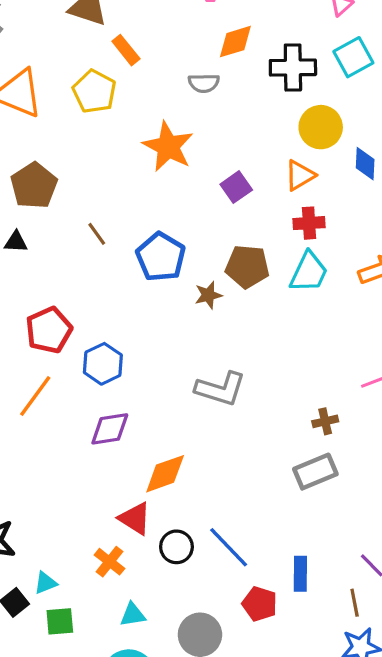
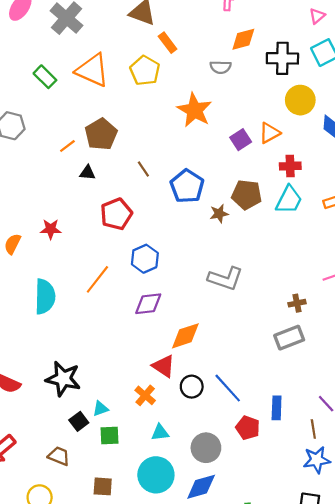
orange triangle: (300, 175) -> (270, 133), moved
red pentagon: (49, 330) -> (116, 214), moved

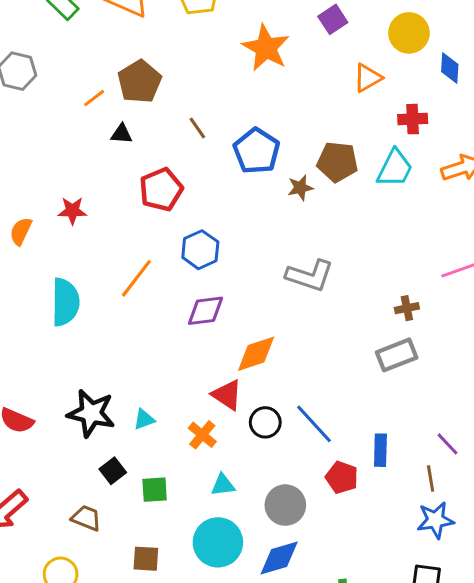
purple square: (241, 140) -> (333, 19), moved
red cross: (290, 166) -> (413, 119), moved
cyan triangle: (100, 409) -> (144, 419), moved

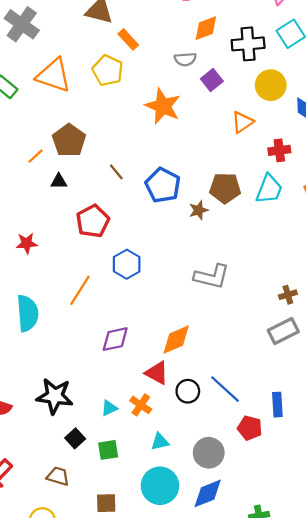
purple diamond: (205, 311) -> (115, 339), moved
cyan triangle: (144, 419) -> (109, 408), moved

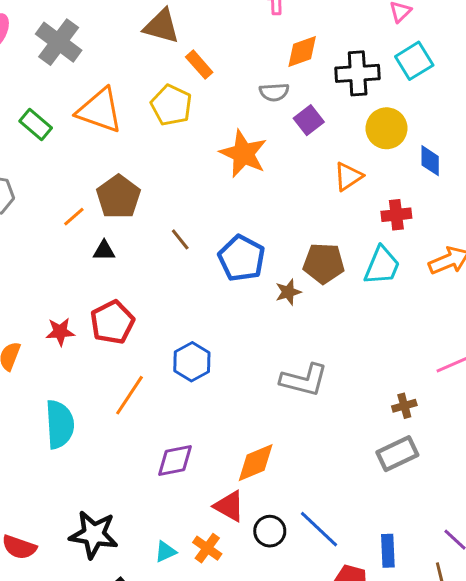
red pentagon: (93, 221) -> (112, 322), moved

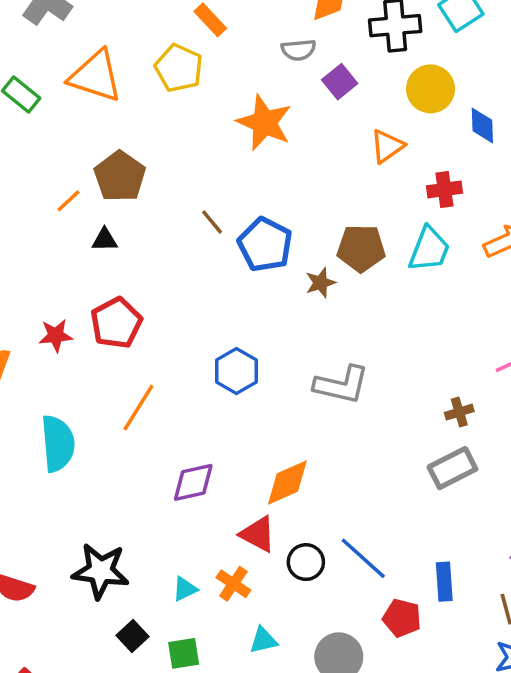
brown line: (180, 239) -> (212, 222), moved
blue hexagon: (192, 362) -> (236, 371), moved

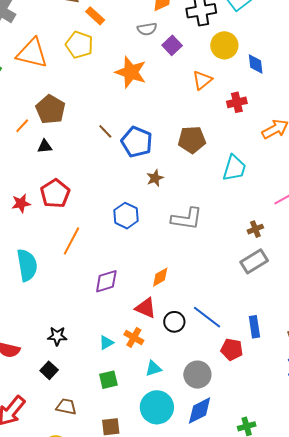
cyan trapezoid: (429, 249) -> (234, 168), moved
brown star: (321, 283) -> (155, 178), moved
orange diamond: (287, 483) -> (160, 277), size x0.7
black star: (101, 571) -> (57, 336), size x0.6
black square: (132, 636) -> (49, 370), moved

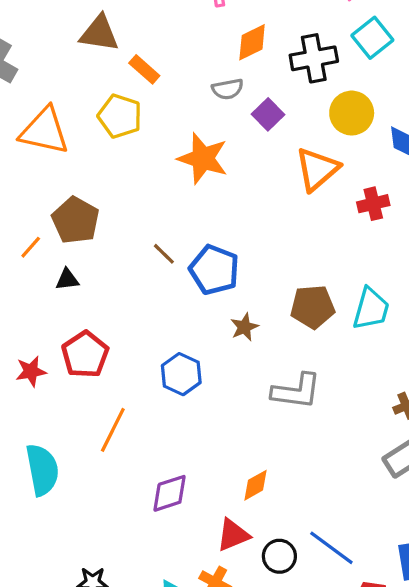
orange triangle: (202, 80) -> (317, 169), size x1.4
brown pentagon: (192, 140) -> (313, 307), moved
blue hexagon: (126, 216) -> (181, 374), moved
red triangle: (146, 308) -> (233, 535), turned -45

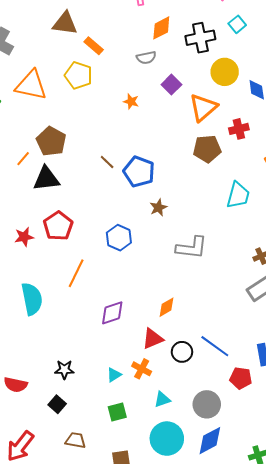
cyan square: (372, 38) -> (237, 24), size x0.7
purple square: (268, 114) -> (171, 85), moved
orange star: (203, 158) -> (131, 101), size x0.5
black triangle: (67, 279) -> (46, 179), size x1.8
brown pentagon: (313, 307) -> (207, 149), moved

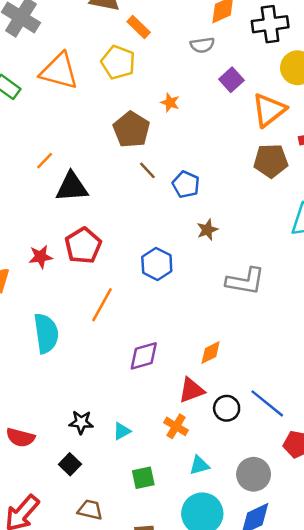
orange star: (131, 101) -> (170, 103), moved
brown pentagon: (51, 141) -> (131, 130), moved
blue pentagon: (139, 172) -> (186, 184), size x0.7
cyan triangle: (114, 375) -> (122, 431), moved

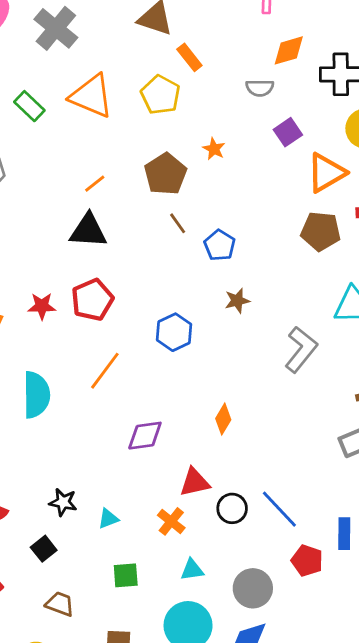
orange line: (45, 161) -> (95, 184), moved
gray L-shape: (245, 281) -> (301, 349), moved, turned -69
orange diamond: (211, 352) -> (223, 419), moved, turned -40

